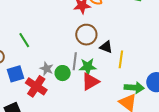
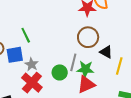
gray star: (47, 69) -> (32, 64), moved
blue square: (15, 74) -> (15, 55), moved

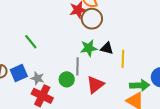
green line: (26, 35) -> (31, 42), moved
brown circle: (88, 37) -> (92, 19), moved
green star: (85, 69) -> (89, 48), moved

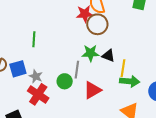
green line: (31, 42) -> (34, 39), turned 35
green arrow: (140, 85) -> (130, 81), moved

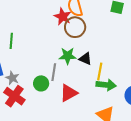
red star: (85, 14) -> (63, 17), turned 30

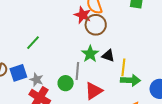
green line: (11, 41) -> (33, 43), turned 42
green star: (68, 56) -> (90, 54), turned -30

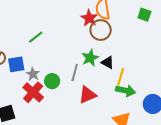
green circle: (66, 83) -> (52, 81), moved

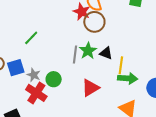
gray line: (75, 73) -> (75, 55), moved

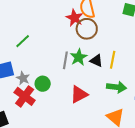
yellow line: (121, 65) -> (113, 60), moved

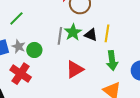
gray star: (23, 78) -> (18, 46), moved
green circle: (43, 84) -> (34, 50), moved
green arrow: (117, 87) -> (112, 61), turned 78

